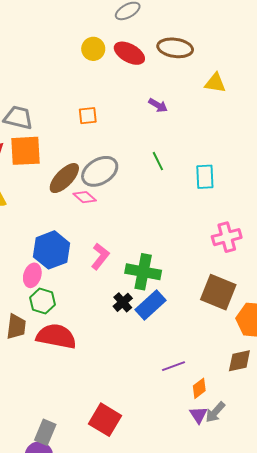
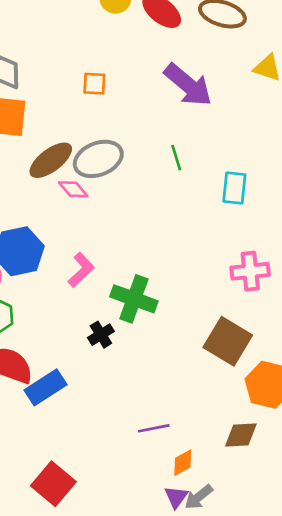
purple arrow: (158, 105) -> (188, 85), size x2.0
blue rectangle: (150, 305) -> (45, 387), moved

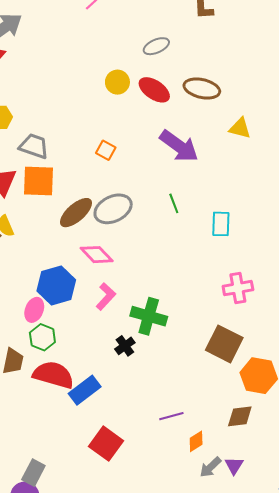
orange square: (94, 84) -> (106, 150), turned 30
pink diamond: (73, 189) -> (97, 255), moved, size x1.4
red square: (53, 484) -> (106, 444), moved
purple triangle: (176, 497) -> (234, 466), moved

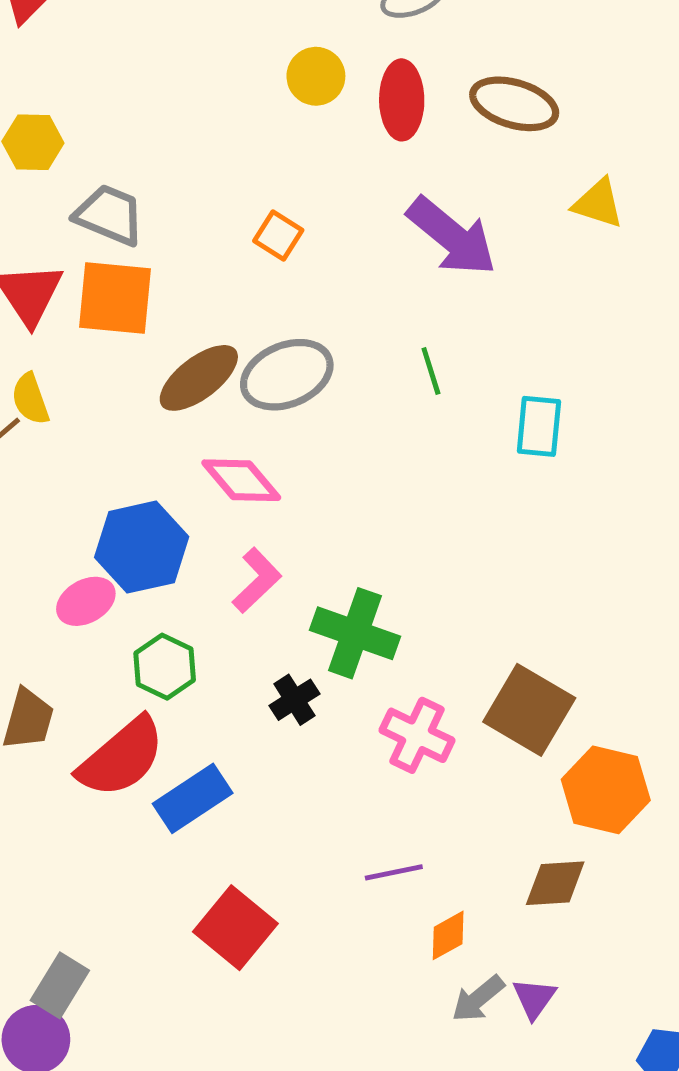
red ellipse: (154, 90) -> (402, 100), turned 52
pink cross: (238, 288) -> (417, 735), moved, turned 32
pink ellipse: (34, 310) -> (86, 601), turned 35
green hexagon: (42, 337) -> (165, 667), moved
red semicircle: (53, 375) -> (121, 757), turned 120

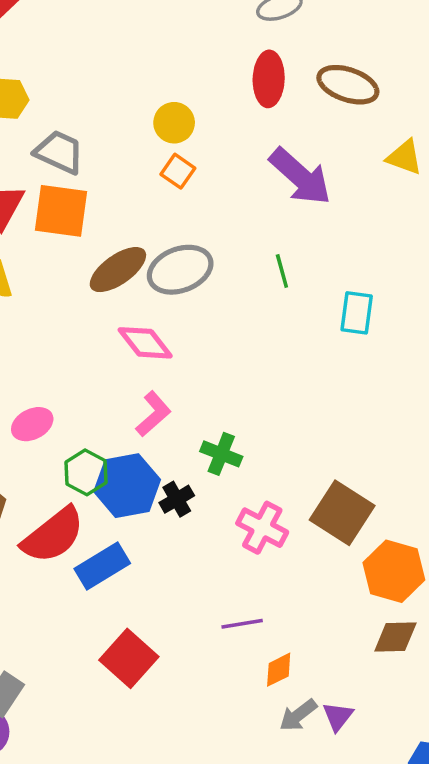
yellow circle: (316, 76) -> (174, 123), moved
blue hexagon: (142, 547) -> (127, 486), moved
green cross: (355, 633) -> (221, 454), size x0.7
brown diamond: (555, 883) -> (395, 637), moved

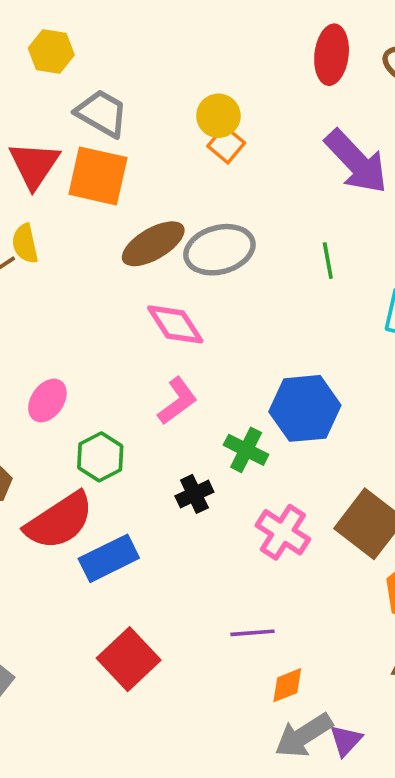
yellow circle: (174, 123) -> (218, 116), moved
pink ellipse: (32, 424) -> (47, 400), turned -33
blue hexagon: (127, 486) -> (305, 408), moved
gray arrow: (298, 715) -> (304, 735), size x1.4

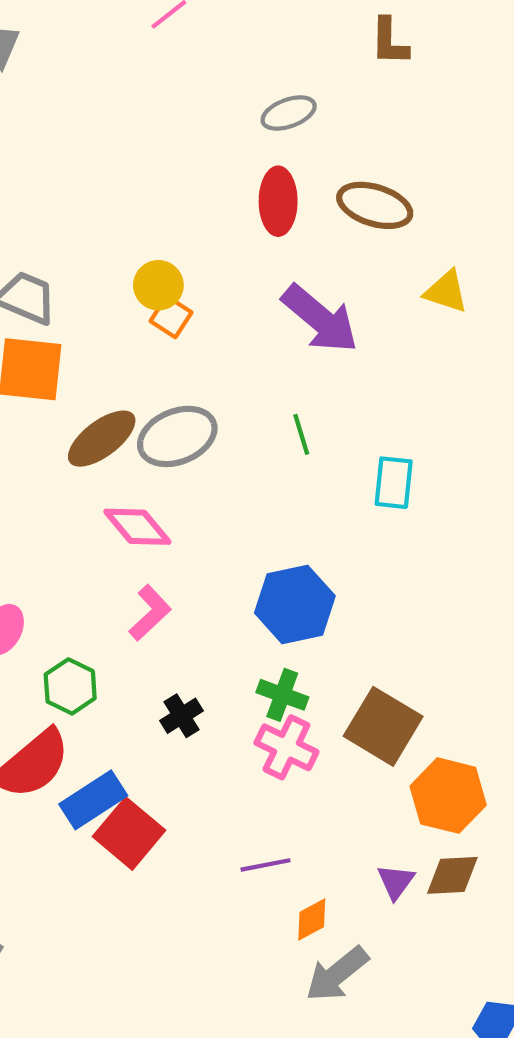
green cross: (246, 450) -> (282, 695), moved
red square: (129, 659) -> (129, 833), moved
purple triangle: (346, 740) -> (396, 882), moved

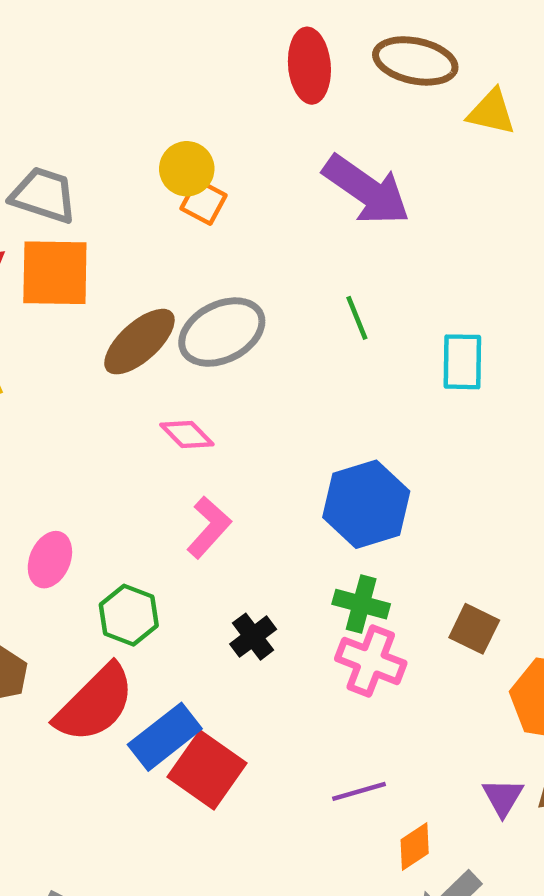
yellow triangle: (446, 292) -> (491, 112), moved
pink diamond: (137, 527) -> (187, 434), size x0.7
brown square: (383, 726) -> (474, 629), size x0.6

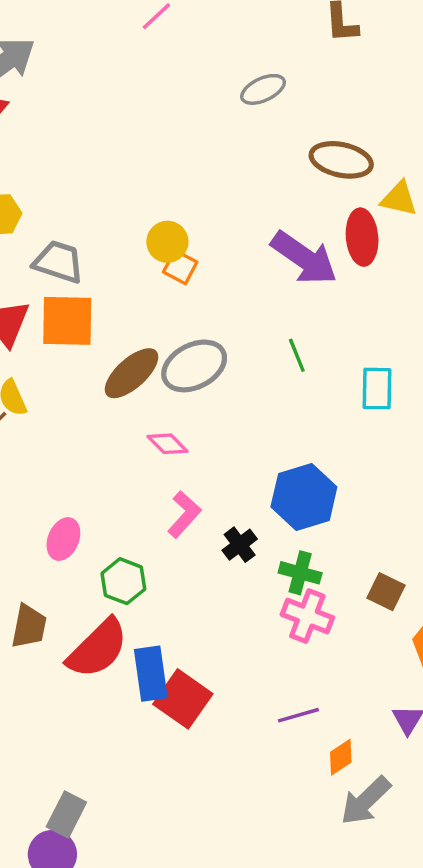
red ellipse: (309, 66) -> (362, 237), moved
black cross: (253, 637) -> (240, 545), moved
blue rectangle: (165, 737) -> (151, 674), turned -60

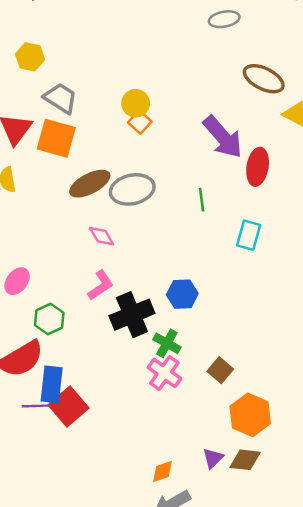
red ellipse: (362, 237) -> (258, 167), moved
blue hexagon: (304, 497) -> (182, 294), size x0.7
black cross: (240, 545) -> (132, 315), size x1.8
purple line: (298, 715) -> (36, 406), moved

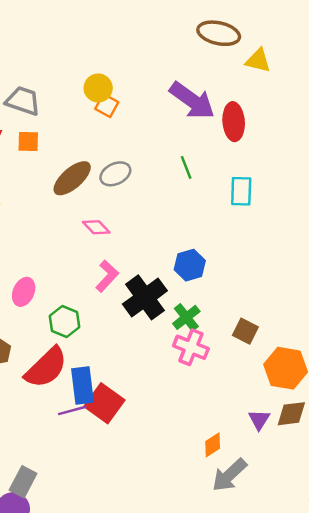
orange square: (56, 138) -> (28, 142), size x0.6
gray ellipse: (132, 189) -> (115, 174), size x0.7
green cross: (167, 343) -> (186, 317), turned 36

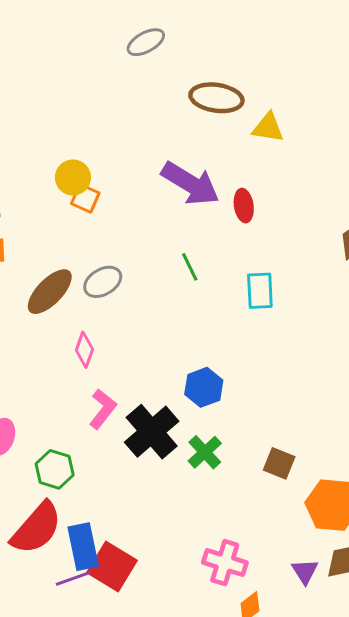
red ellipse: (234, 122) -> (244, 206), size x0.7
pink diamond: (96, 227) -> (84, 350), turned 68
pink cross: (191, 347) -> (225, 563), moved

